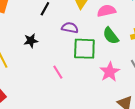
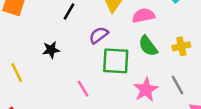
purple semicircle: (70, 28) -> (99, 35), turned -49

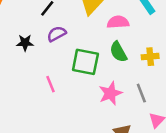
purple semicircle: (99, 35) -> (57, 34), moved

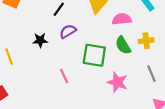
yellow cross: (150, 57) -> (146, 41), moved
pink star: (110, 93) -> (117, 82), turned -30
gray line: (141, 93) -> (152, 74), moved

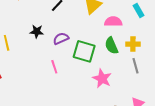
purple semicircle: (68, 31) -> (61, 38), moved
gray line: (152, 74) -> (136, 66), moved

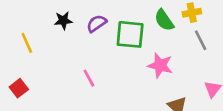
pink line: (54, 67) -> (89, 78), moved

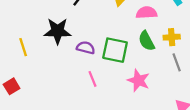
black star: (63, 20) -> (58, 31), size x1.6
purple semicircle: (97, 23) -> (86, 48), moved, turned 42
pink line: (89, 78) -> (93, 79), moved

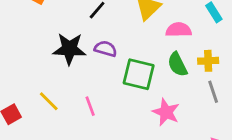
yellow line: (23, 47) -> (49, 101), moved, turned -30
purple semicircle: (86, 48) -> (106, 49), moved
pink line: (93, 79) -> (90, 106), moved

